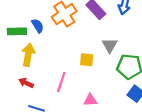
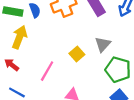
yellow square: (87, 60) -> (77, 54), turned 32

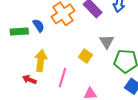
yellow arrow: (19, 37) -> (41, 61), moved

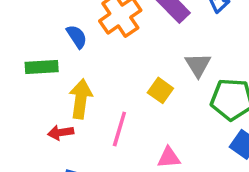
green rectangle: (19, 32) -> (42, 67), moved
red arrow: (29, 80) -> (61, 133), turned -32

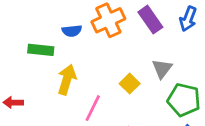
blue semicircle: (77, 37) -> (72, 31), turned 108
red arrow: (61, 133) -> (13, 102), moved

